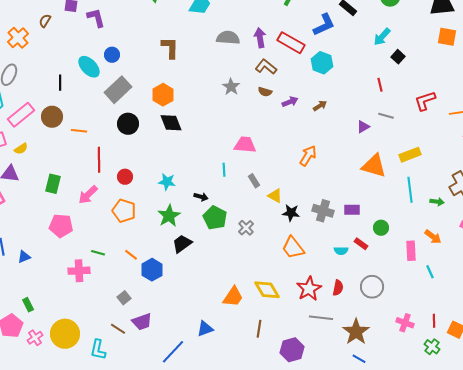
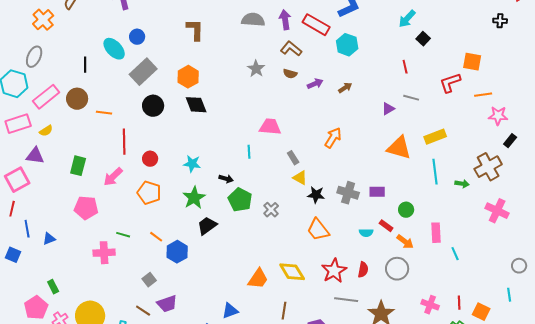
orange square: (447, 37) -> (472, 62), moved
gray rectangle: (254, 181) -> (293, 158), moved
orange arrow: (433, 237) -> (405, 242), moved

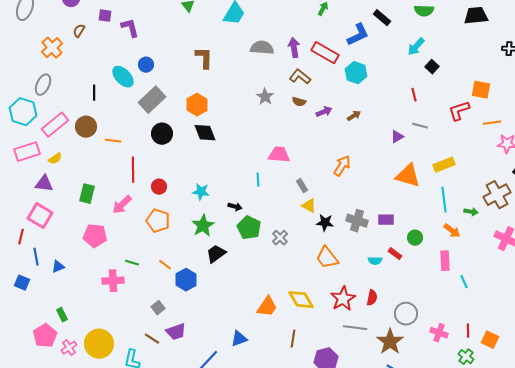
pink square: (17, 180) -> (40, 216), moved, turned -30
orange arrow: (405, 242) -> (452, 231), moved
gray circle: (397, 269) -> (406, 314), moved

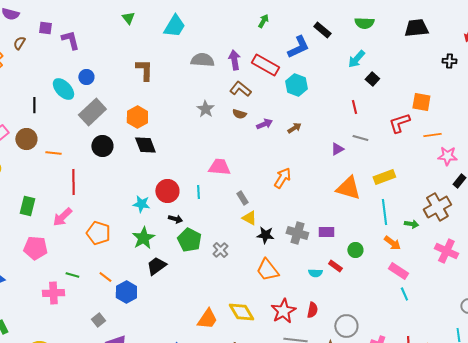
red circle: (159, 187) -> (167, 191), moved, size x1.5
pink rectangle: (445, 261) -> (398, 271), moved, turned -54

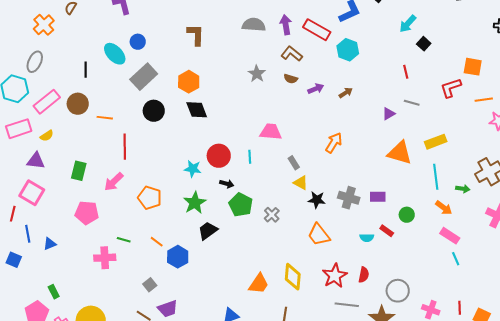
yellow diamond: (241, 312) -> (293, 277), turned 36

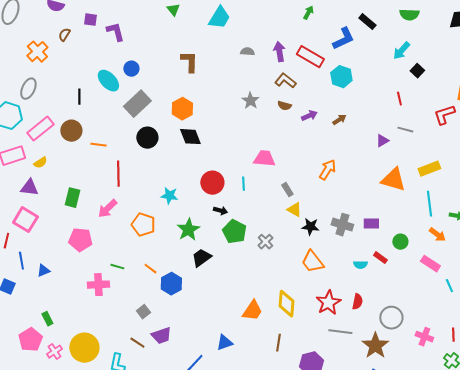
gray semicircle: (254, 25) -> (247, 52), size x0.6
cyan star: (193, 169) -> (169, 196), moved
pink rectangle: (450, 236) -> (430, 264), moved

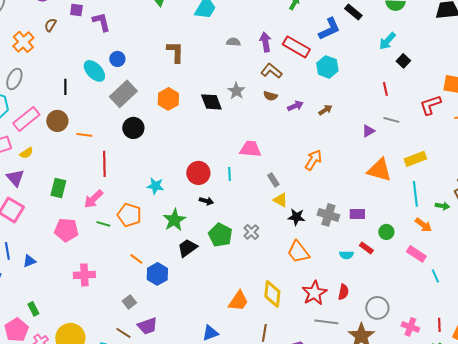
black diamond: (190, 137) -> (211, 102), moved
purple triangle: (29, 188) -> (15, 178), turned 42
green pentagon: (234, 232) -> (220, 235), moved
green line: (117, 267) -> (103, 224), moved

